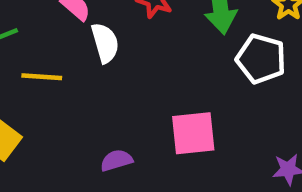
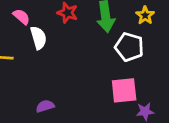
pink square: (193, 133) -> (124, 90), moved

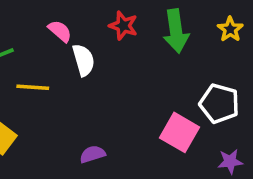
white pentagon: (129, 47) -> (219, 104), moved
pink square: (124, 90) -> (179, 132), moved, turned 36

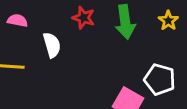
pink semicircle: (60, 31) -> (17, 21), moved, turned -30

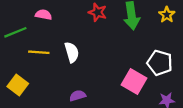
white semicircle: (52, 45) -> (72, 52), moved

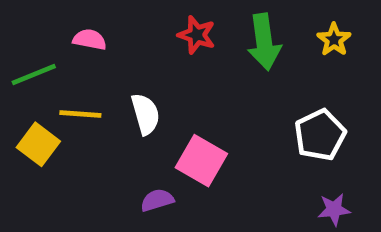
white pentagon: (160, 63) -> (320, 135), turned 30
pink square: (134, 82) -> (201, 161), moved
yellow square: (18, 85) -> (38, 144), moved

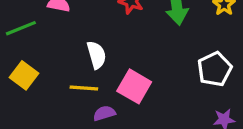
yellow line: (80, 114) -> (84, 88), moved

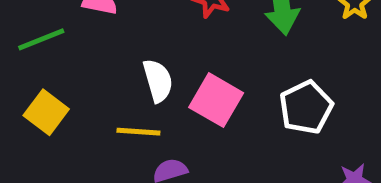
white pentagon: (215, 69) -> (306, 107), moved
pink square: (134, 86) -> (216, 100), moved

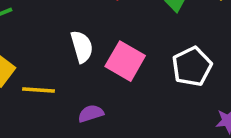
yellow line: (138, 132) -> (38, 90), moved

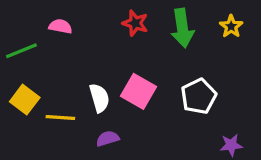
white semicircle: (82, 47) -> (99, 98), moved

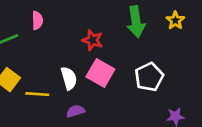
red star: (135, 23) -> (93, 40), moved
pink semicircle: (60, 26) -> (37, 20), turned 78

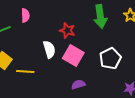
white semicircle: (69, 78) -> (49, 49), moved
purple semicircle: (75, 111) -> (78, 84), moved

